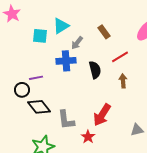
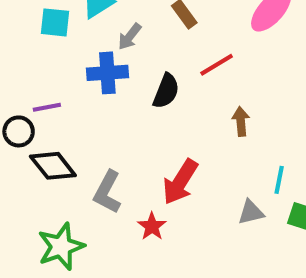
black semicircle: (95, 70) -> (166, 91), turned 36
brown arrow: (123, 81) -> (241, 121), moved
gray L-shape: (66, 120) -> (107, 192), turned 35

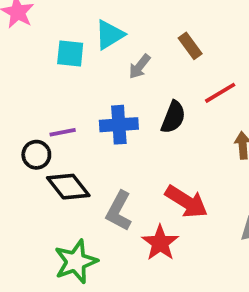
blue cross: (107, 73) -> (119, 125), moved
red arrow: (180, 182) -> (186, 202), turned -90
red star: (152, 226) -> (160, 243), size x1.4

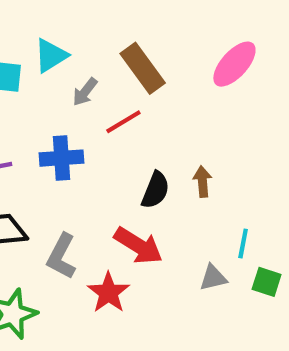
brown rectangle: (190, 46) -> (143, 68), size x1.6
red line: (220, 93) -> (123, 122), moved
black semicircle: (173, 117) -> (155, 190), moved

